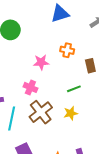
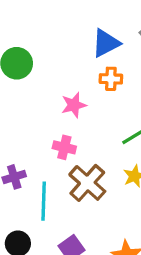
blue triangle: (60, 14) -> (106, 43), moved

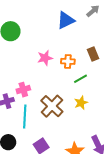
orange cross: (111, 79) -> (68, 61), moved
pink cross: (64, 147) -> (23, 90), moved, turned -32

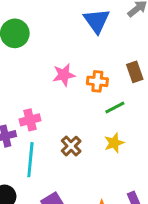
blue triangle: (66, 20) -> (97, 21), turned -42
brown cross: (52, 106) -> (71, 146), size x0.6

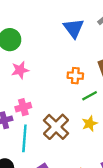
pink star: (64, 75) -> (20, 70), moved
brown cross: (71, 146) -> (56, 127), size x1.6

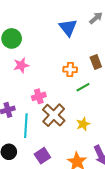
pink cross: (23, 107) -> (39, 96), moved
yellow star: (90, 124) -> (83, 124), moved

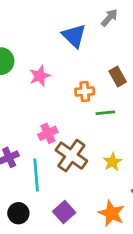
pink star: (21, 65) -> (40, 76), moved
green line: (83, 87) -> (105, 113), turned 32

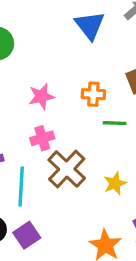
pink star: (40, 76) -> (41, 96), moved
purple square: (64, 212) -> (27, 235), moved

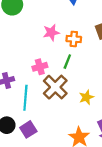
pink star: (41, 96) -> (51, 32), moved
green line: (115, 123) -> (67, 62), moved, turned -72

